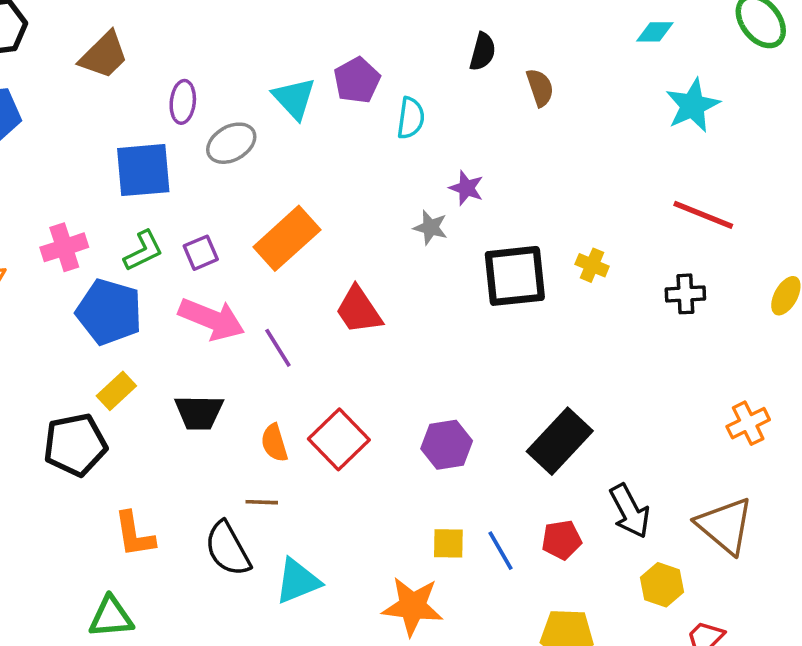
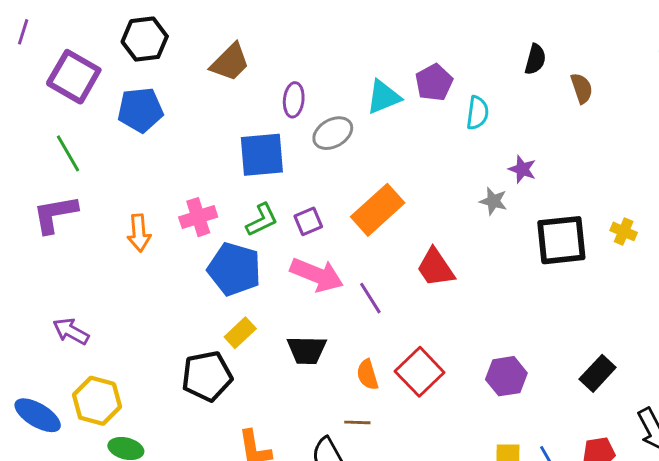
cyan triangle: (294, 98) -> (383, 97), turned 51
black rectangle: (560, 441) -> (598, 373), size x0.7

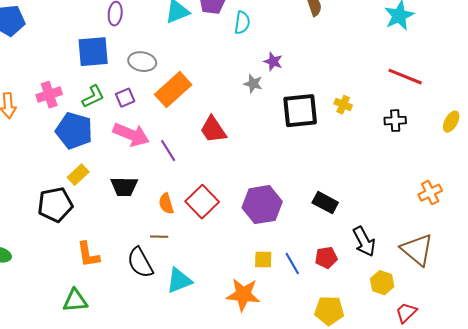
gray ellipse: (333, 133) -> (142, 62), moved, turned 40
black rectangle: (598, 373) -> (325, 203), turned 75
purple hexagon: (506, 376) -> (262, 205), size x1.4

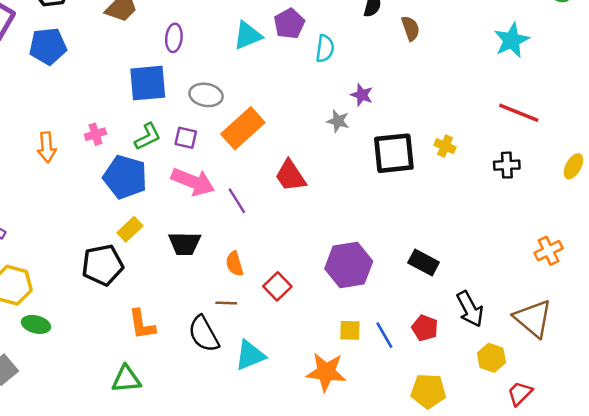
pink cross: (49, 95) -> (95, 134), size x0.7
purple square: (125, 98) -> (186, 138), turned 36
red square: (202, 202) -> (277, 286), moved, size x0.7
red pentagon: (326, 258) -> (425, 328), turned 30

